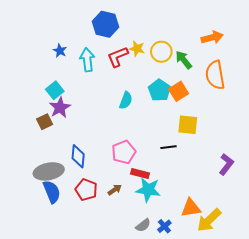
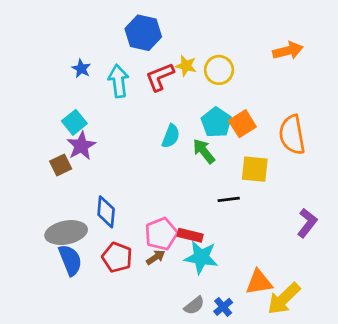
green arrow: (184, 60) -> (204, 151), moved
orange semicircle: (215, 75) -> (292, 135), moved
pink pentagon: (124, 152) -> (161, 234), moved

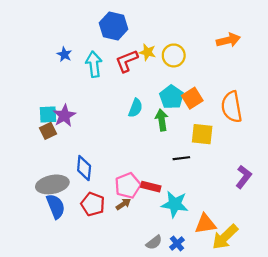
cyan square: (74, 122) -> (48, 114), moved, turned 36
green arrow: (204, 151) -> (162, 120), turned 30
cyan star: (201, 257) -> (175, 204), moved

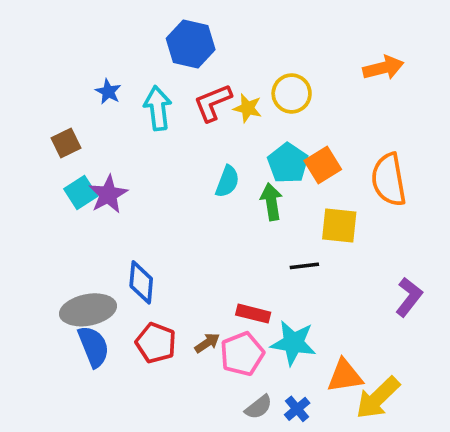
yellow star: (147, 52) -> (248, 108), moved
cyan square: (48, 114) -> (81, 193), turned -30
brown square: (48, 131) -> (66, 143), moved
pink pentagon: (128, 186) -> (242, 354), moved

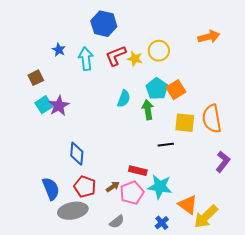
orange semicircle: (389, 180) -> (212, 119), moved
gray ellipse: (88, 310) -> (73, 211), moved
orange triangle: (345, 376) -> (188, 205), turned 45
gray semicircle: (259, 407) -> (117, 222), moved

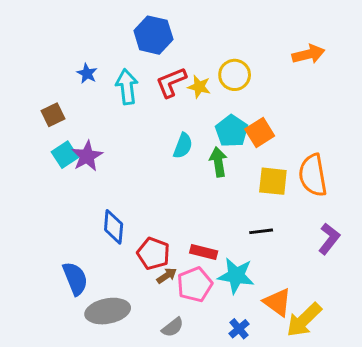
black line: (166, 145) -> (261, 231), moved
red pentagon: (85, 187) -> (153, 253), moved

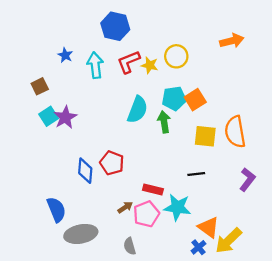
cyan pentagon: (232, 131) -> (174, 99), turned 30
cyan semicircle: (183, 146) -> (137, 110), size x1.4
red pentagon: (153, 253) -> (112, 163), moved
gray semicircle: (173, 327) -> (130, 246), turned 112
blue cross: (239, 329) -> (199, 247), moved

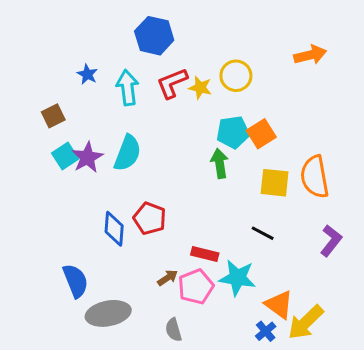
cyan semicircle: (137, 110) -> (127, 153), moved
black line: (196, 174) -> (263, 233), turned 35

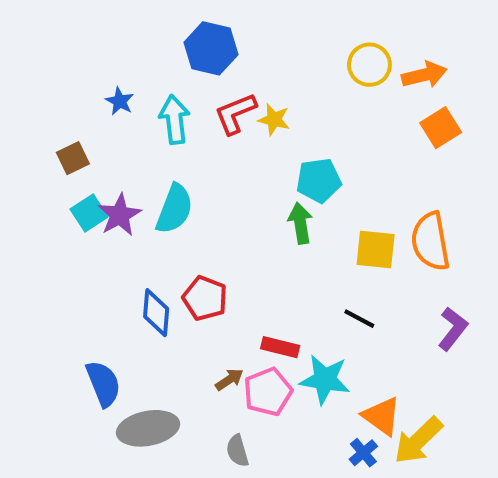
yellow circle: (236, 76) -> (369, 65), moved
orange square: (261, 134) -> (441, 128), moved

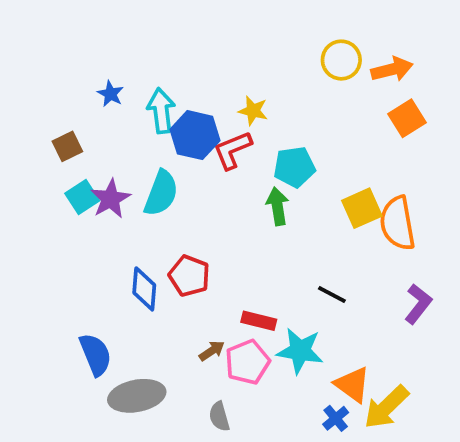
blue hexagon: (211, 48) -> (195, 135), moved
red L-shape: (235, 113) -> (232, 150), moved
yellow square: (376, 250) -> (362, 208), moved, turned -30

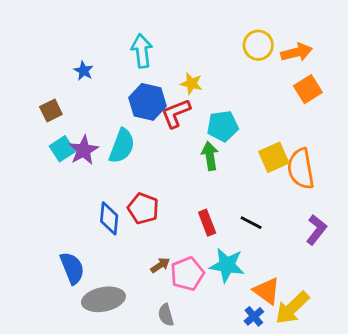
cyan arrow: (161, 111) -> (142, 51), moved
red rectangle: (259, 321) -> (207, 223), moved, turned 55

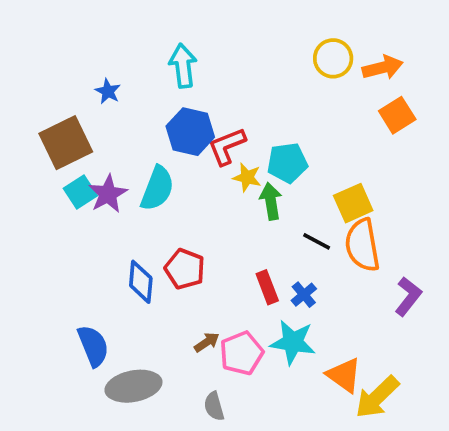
yellow star: (191, 84) -> (247, 177), moved
brown square: (51, 110) -> (66, 143), size x1.8
orange semicircle: (301, 169) -> (362, 245), moved
black line: (251, 223) -> (317, 241), moved
blue cross: (254, 316) -> (304, 295), moved

